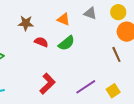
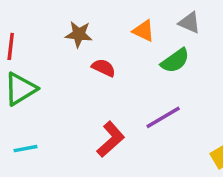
green semicircle: (66, 43) -> (175, 61), moved
purple line: (86, 87) -> (163, 117), moved

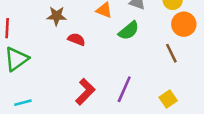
purple line: (163, 117) -> (124, 89), moved, turned -32

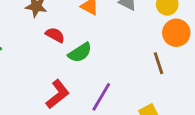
green semicircle: (129, 31) -> (80, 53), moved

